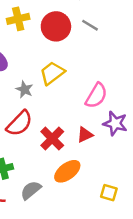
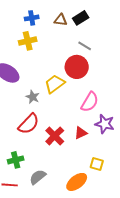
red circle: (56, 26) -> (77, 67), moved
orange ellipse: (67, 171) -> (77, 182), moved
yellow square: (109, 193) -> (97, 164), moved

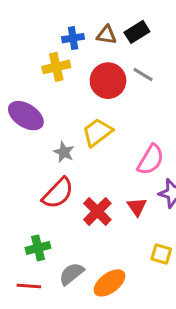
blue cross: (32, 18) -> (73, 38), moved
red circle: (77, 67) -> (108, 81), moved
red triangle: (81, 133) -> (137, 207), turned -40
orange ellipse: (77, 182) -> (110, 283), moved

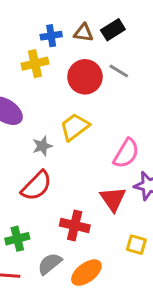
gray star: (64, 152) -> (42, 146), turned 30
red triangle: (137, 207) -> (113, 199), size x1.4
red cross: (97, 211) -> (75, 225), moved, turned -32

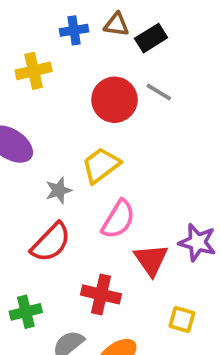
brown triangle: (84, 33) -> (116, 25), moved
blue cross: (51, 36) -> (74, 30), moved
yellow cross: (35, 64) -> (34, 71), moved
pink semicircle: (126, 153) -> (118, 219), moved

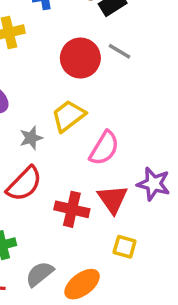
pink semicircle: (118, 219) -> (104, 148), moved
red cross: (101, 294) -> (72, 209), moved
yellow square: (182, 319) -> (125, 247), moved

